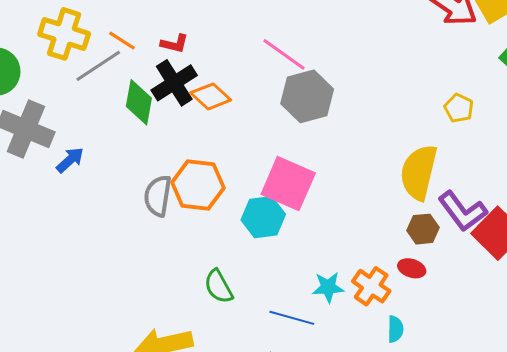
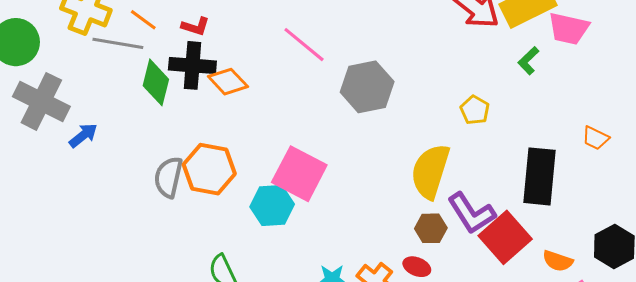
gray line: (98, 66) -> (118, 43), turned 39
black cross: (174, 83) -> (192, 65), turned 33
gray hexagon: (307, 96) -> (367, 87), moved

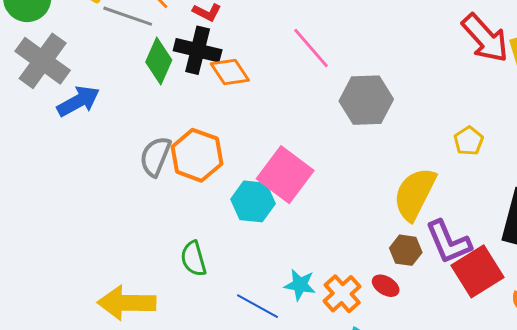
blue arrow: (83, 135) -> (78, 101), size x1.4

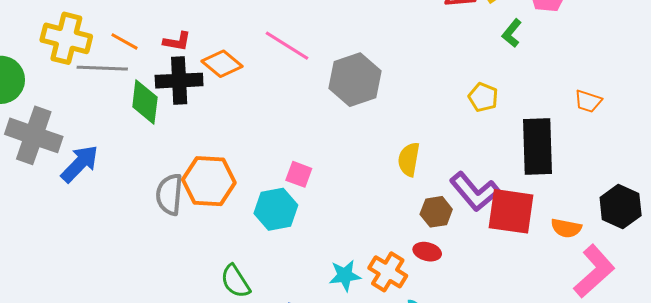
orange diamond: (230, 72) -> (222, 64), moved
yellow pentagon: (469, 141) -> (483, 97), moved
pink square: (285, 175) -> (299, 174), size x0.5
yellow semicircle: (415, 194) -> (409, 159), moved, size x0.6
red square: (478, 271) -> (511, 211), turned -33

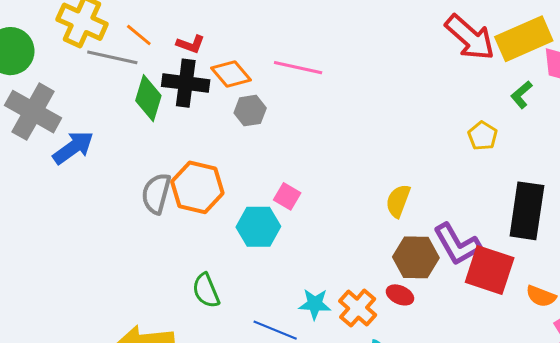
pink line: (287, 46) -> (298, 68), turned -30
gray hexagon: (355, 80) -> (250, 111), moved, size x0.6
yellow pentagon: (483, 97) -> (483, 136), moved
brown hexagon: (436, 212) -> (416, 257), size x1.4

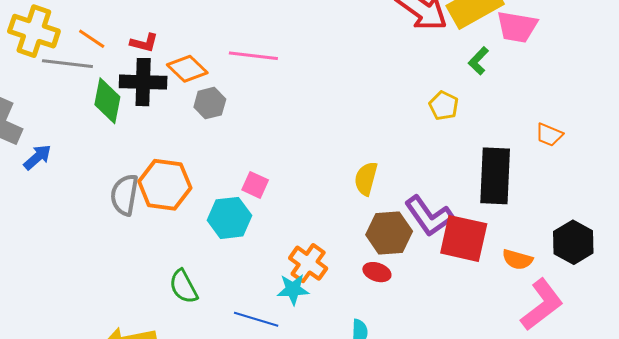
blue arrow: (73, 148) -> (37, 157), size x0.7
orange cross: (358, 308) -> (308, 263), moved

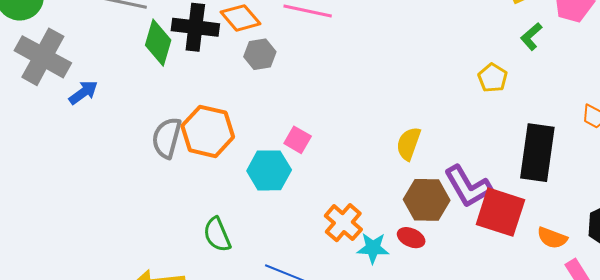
cyan star: (293, 289) -> (373, 248), moved

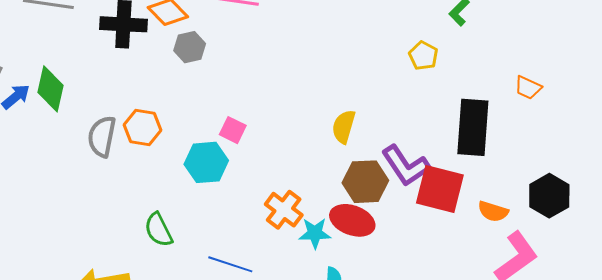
green diamond: (158, 43) -> (51, 89), moved
orange hexagon: (208, 131) -> (143, 127), size x0.7
red ellipse: (411, 238) -> (352, 220), size x1.6

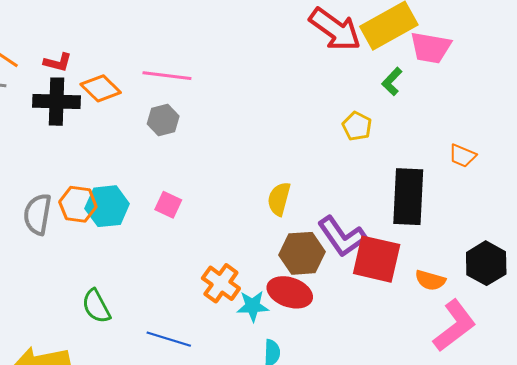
gray hexagon: (190, 47) -> (163, 120), moved
cyan hexagon: (206, 162) -> (107, 206), moved

